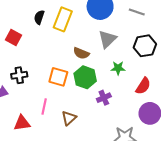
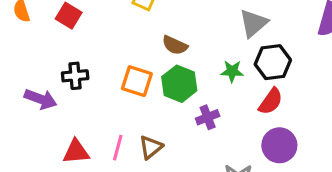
gray triangle: (107, 39) -> (254, 23), moved
black hexagon: (145, 46) -> (273, 62), moved
pink line: (44, 106) -> (118, 148), moved

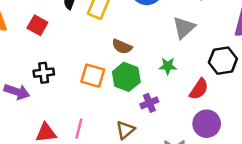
black hexagon: (273, 62) -> (223, 61), moved
brown triangle: (151, 147) -> (125, 130), moved

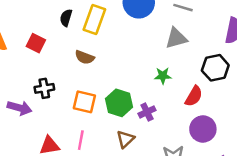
gray triangle: (184, 28) -> (176, 38), turned 30
brown semicircle: (122, 47) -> (85, 57), moved
orange square: (93, 76) -> (84, 102), moved
green hexagon: (126, 77) -> (119, 103), moved

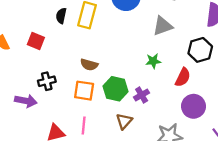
brown semicircle: (85, 57) -> (89, 65), moved

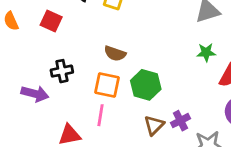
green star: (153, 61) -> (206, 52), moved
purple cross: (142, 95) -> (180, 121), moved
pink line: (84, 125) -> (100, 115), moved

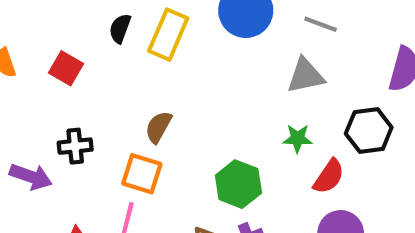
brown semicircle: (115, 54) -> (158, 127), turned 95
green hexagon: (146, 85) -> (238, 184), moved

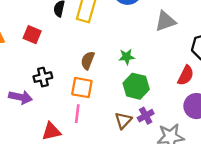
green star: (297, 138) -> (127, 57), moved

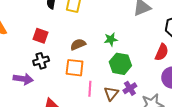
red square: (32, 35) -> (40, 36), moved
brown semicircle: (88, 60) -> (78, 44), turned 49
pink line: (77, 114) -> (90, 89), moved

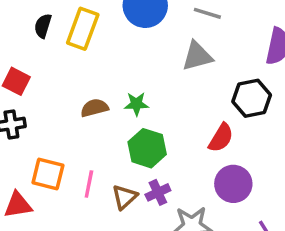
brown semicircle: (78, 44) -> (94, 108), moved
orange square: (75, 68) -> (48, 174), moved

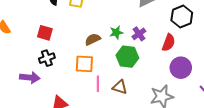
orange square: (48, 174) -> (84, 64), moved
purple cross: (158, 192) -> (139, 34), moved
brown triangle: (125, 197) -> (120, 87), turned -49

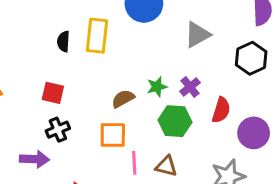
red semicircle: (169, 43) -> (221, 110), moved

